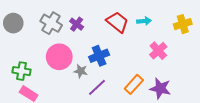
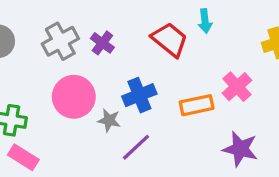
cyan arrow: (144, 21) -> (205, 21), moved, turned 88
gray cross: (51, 23) -> (60, 41), turned 30
orange rectangle: (134, 84) -> (197, 105), moved, turned 36

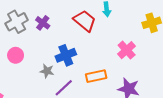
pink circle: (74, 97) -> (16, 55), moved, size x0.6
orange rectangle: (197, 105) -> (96, 76), moved

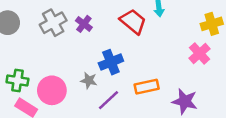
pink cross: (127, 50) -> (199, 53), moved
pink circle: (16, 55) -> (52, 90), moved, size x1.5

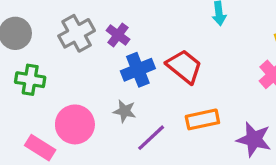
red trapezoid: (133, 21) -> (184, 66), moved
blue cross: (111, 62) -> (138, 70), moved
green cross: (17, 80) -> (30, 80), moved

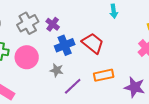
pink circle: (75, 124) -> (27, 57), moved

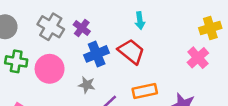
cyan arrow: (114, 11) -> (140, 21), moved
gray cross: (28, 23) -> (51, 27), turned -30

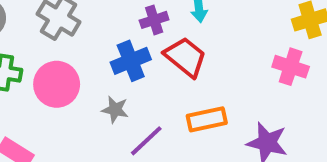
purple cross: (82, 28) -> (154, 20), moved, turned 35
pink cross: (198, 58) -> (291, 67), turned -30

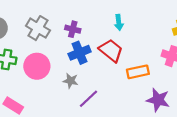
purple cross: (154, 20) -> (73, 29), moved, turned 32
orange rectangle: (207, 119) -> (138, 72), moved

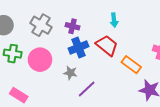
orange rectangle: (138, 72) -> (131, 65), turned 48

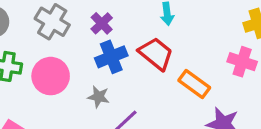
purple cross: (72, 26) -> (102, 23), turned 32

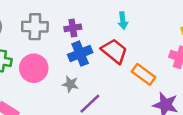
gray cross: (52, 22) -> (35, 27), turned -30
purple cross: (102, 23) -> (73, 28), turned 35

